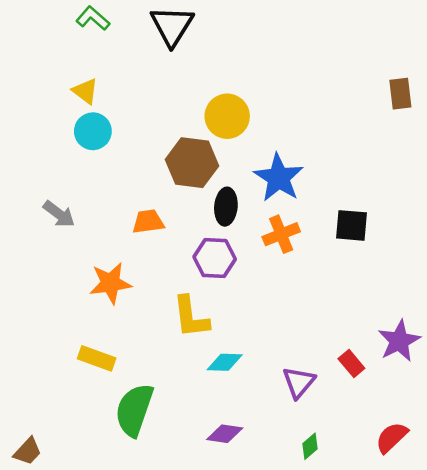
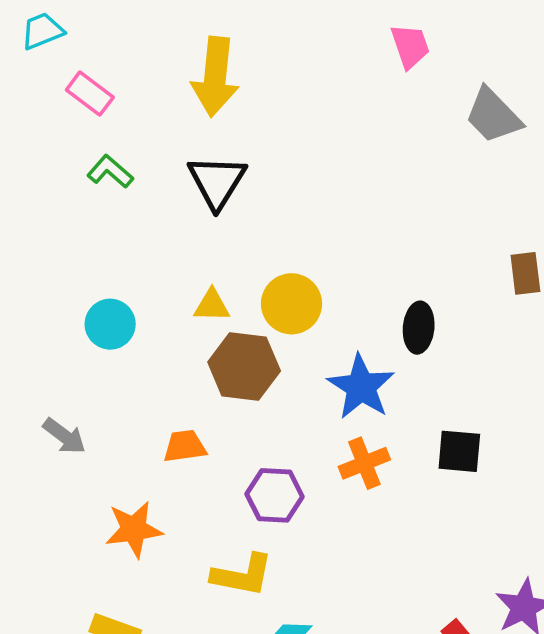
yellow triangle: (85, 91) -> (212, 306), moved, turned -36
black ellipse: (226, 207) -> (419, 328), moved
yellow L-shape: (191, 317) -> (242, 575), turned -72

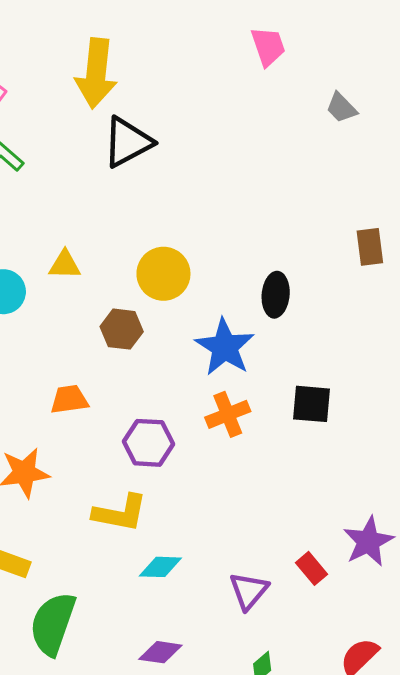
gray trapezoid: (493, 116) -> (341, 108), size x0.6
black triangle: (217, 182) -> (128, 142), moved, turned 30
yellow triangle: (212, 306) -> (65, 265), moved
brown hexagon: (244, 367) -> (122, 329), size x0.7

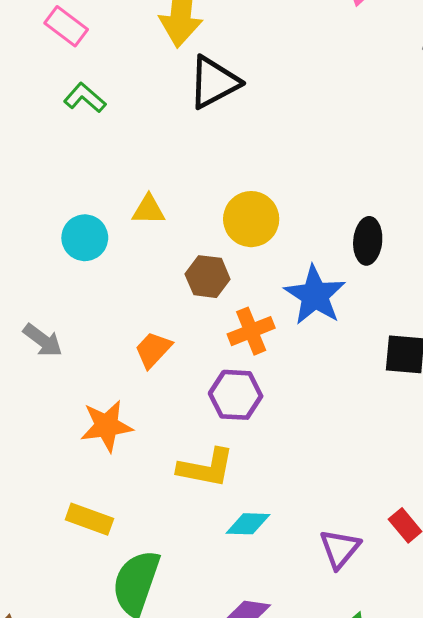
orange trapezoid: (69, 399) -> (153, 350), turned -39
orange cross: (228, 414) -> (251, 331), moved

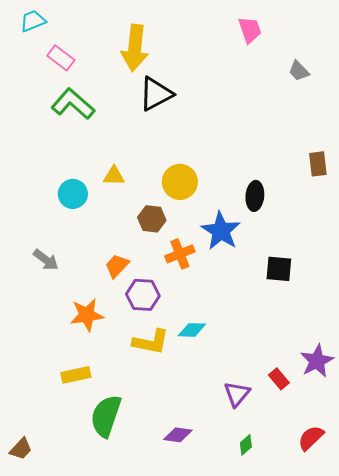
green L-shape: (85, 98) -> (73, 104), size x1.6
purple hexagon: (236, 395) -> (143, 295), moved
yellow rectangle: (89, 519) -> (76, 375), turned -32
cyan diamond: (248, 524) -> (192, 330), moved

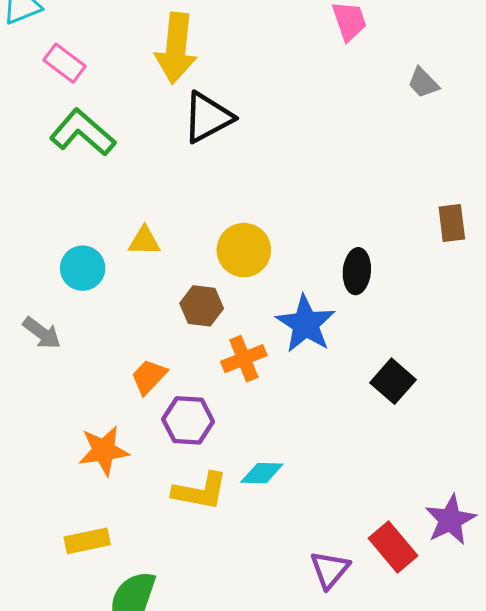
gray arrow: (46, 260) -> (42, 333), moved
black square: (279, 269) -> (393, 381), turned 36
red rectangle: (279, 379) -> (393, 547), size x1.5

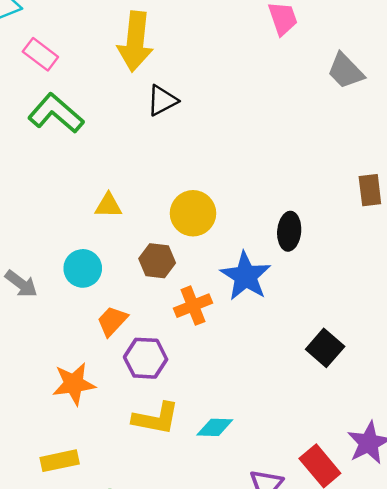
gray trapezoid: (423, 83) -> (346, 71), size x1.4
black triangle: (208, 117) -> (162, 100), size x0.7
cyan circle: (83, 268) -> (83, 268), moved
black square: (393, 381) -> (325, 348), moved
cyan diamond: (262, 473) -> (215, 427), moved

